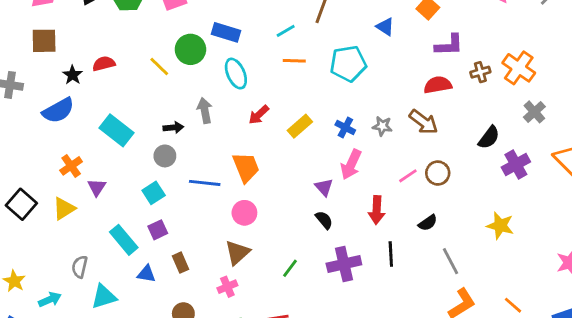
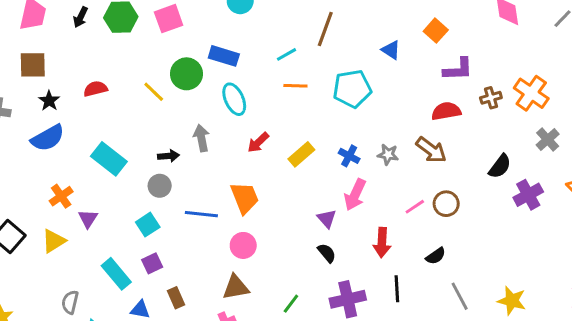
black star: (73, 75) -> (49, 101), moved
yellow star: (500, 226) -> (512, 301), moved
brown triangle: (237, 253) -> (236, 287), turned 32

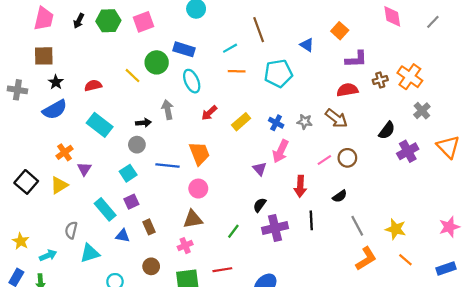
brown line: (325, 29) -> (259, 30), turned -40
red semicircle: (95, 89) -> (93, 85), moved
black semicircle: (327, 253) -> (260, 205), moved, turned -104

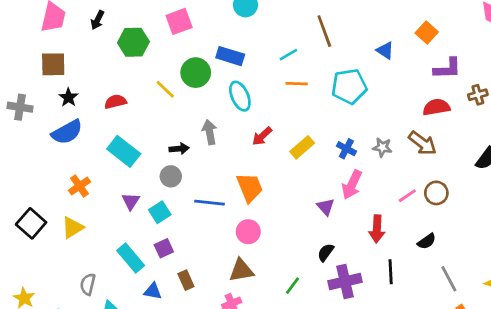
green hexagon: (108, 21) -> (133, 42), moved
purple triangle: (84, 169) -> (131, 201), moved

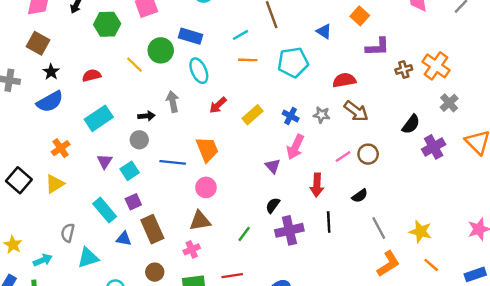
brown square: (53, 64) -> (38, 43), turned 30
red semicircle: (436, 107) -> (344, 80), moved
cyan rectangle: (124, 151) -> (99, 118), turned -72
brown rectangle: (186, 280) -> (152, 229), size x1.6

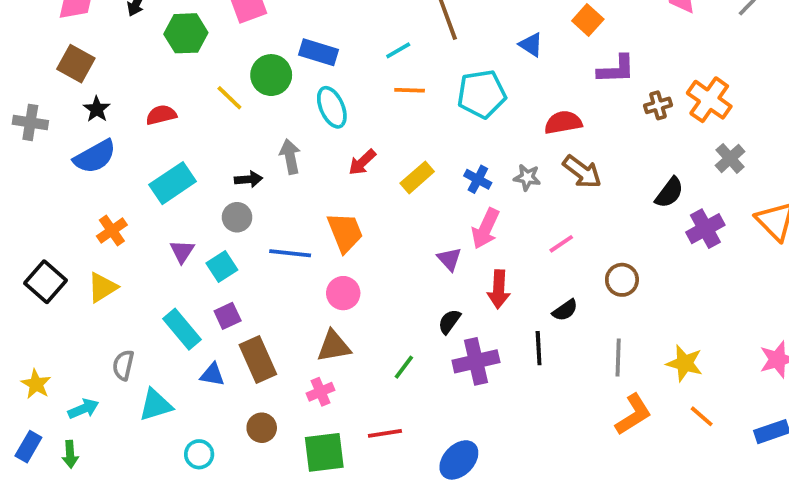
brown circle: (368, 154) -> (622, 280), moved
red arrow: (317, 185) -> (499, 289), moved
black semicircle: (360, 196) -> (565, 310), moved
gray line: (379, 228) -> (618, 358), turned 30

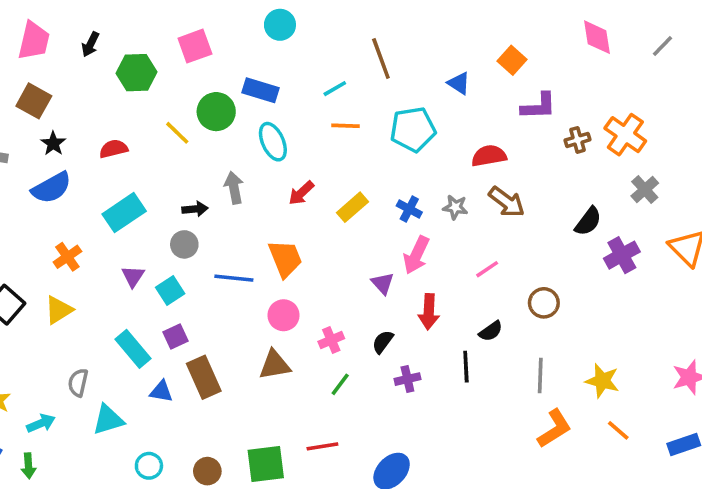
purple cross: (476, 361) -> (407, 379), size x0.6
pink cross: (320, 392) -> (331, 340), moved
brown circle: (262, 428) -> (207, 471), moved

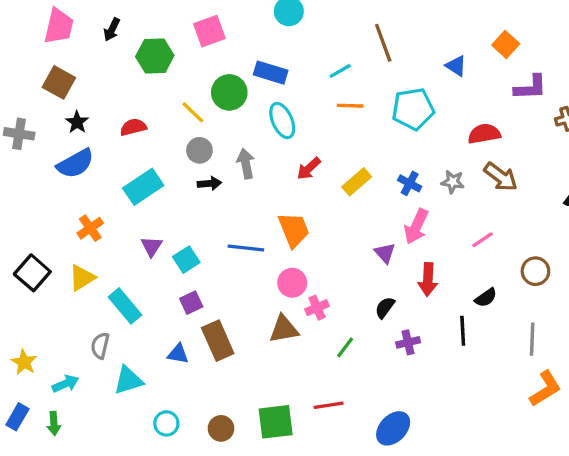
gray circle: (184, 244) -> (199, 150), moved
pink cross: (331, 340) -> (317, 308), moved
cyan rectangle: (133, 349) -> (125, 306), moved

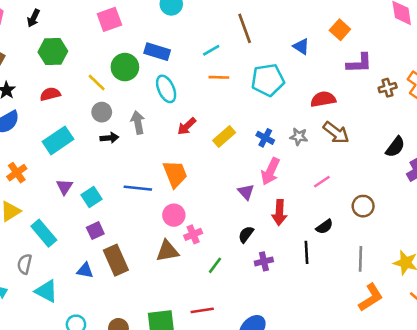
green hexagon: (155, 56) -> (53, 52), moved
cyan triangle: (128, 380) -> (46, 291), turned 45

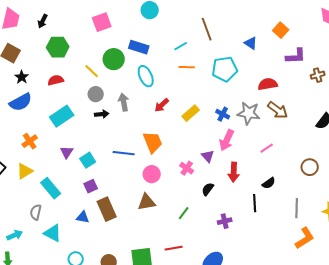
gray star: (299, 137) -> (249, 113), size x1.6
brown circle: (363, 206) -> (310, 167), moved
pink cross: (193, 234) -> (187, 168), moved, turned -32
purple cross: (264, 261) -> (225, 221), moved

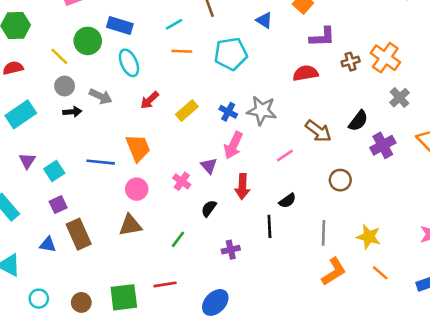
red semicircle: (268, 84) -> (305, 73), moved
gray arrow: (124, 102) -> (101, 96), turned 126
brown arrow: (278, 110) -> (318, 131), moved

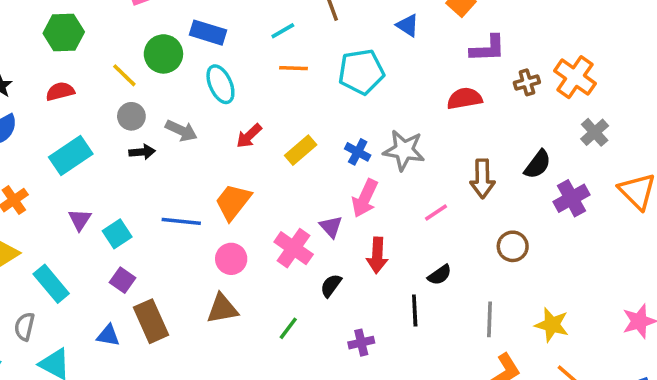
brown arrow: (318, 131) -> (482, 179), turned 52
orange trapezoid: (138, 148) -> (233, 202), turned -120
pink cross: (182, 181) -> (294, 248), size x1.5
purple square: (58, 205) -> (122, 280), turned -30

